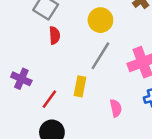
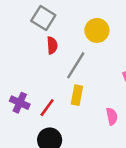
gray line: (100, 56) -> (76, 65), moved
purple cross: (21, 79) -> (20, 103), moved

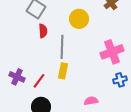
gray line: (76, 65) -> (62, 47), turned -30
pink semicircle: (112, 116) -> (91, 101), moved, turned -88

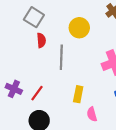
yellow rectangle: (63, 71) -> (78, 94), moved
pink semicircle: (91, 101) -> (92, 114), turned -96

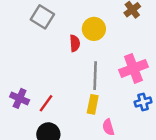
red semicircle: (41, 40) -> (75, 43), moved
gray line: (61, 57) -> (95, 76), moved

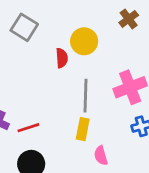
red line: (46, 103) -> (28, 128), turned 36

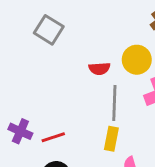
yellow circle: (84, 41) -> (137, 60), moved
red semicircle: (62, 58) -> (99, 69), moved, turned 90

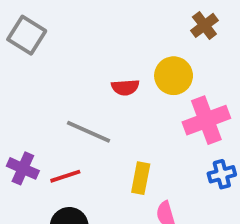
gray square: (49, 30) -> (27, 35), moved
gray line: (114, 103) -> (89, 132), moved, turned -68

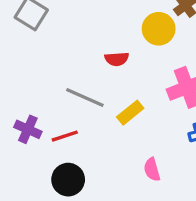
yellow circle: (174, 76) -> (159, 29), moved
yellow rectangle: (141, 178) -> (130, 113), moved, turned 40

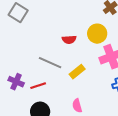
yellow circle: (159, 29) -> (97, 34), moved
pink semicircle: (152, 170) -> (77, 106), moved

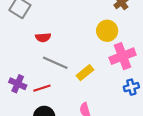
red semicircle: (69, 40) -> (43, 37), moved

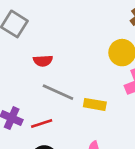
yellow rectangle: (85, 73) -> (95, 104), turned 49

